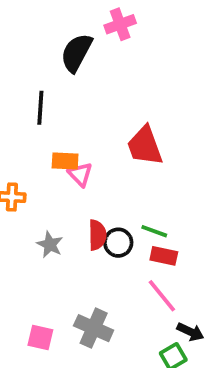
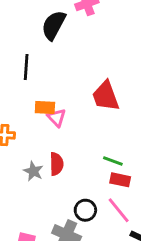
red semicircle: (97, 235) -> (56, 164), moved
black circle: (118, 243) -> (85, 210), moved

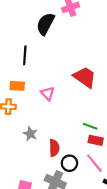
red trapezoid: (106, 96) -> (85, 77), turned 145
orange rectangle: (45, 108) -> (17, 86), moved
red semicircle: (56, 164) -> (54, 148), moved

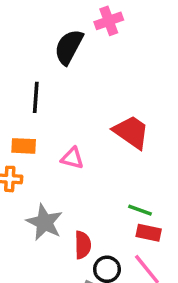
pink triangle: (48, 93) -> (72, 158), turned -32
gray star: (30, 134) -> (44, 222), size x1.5

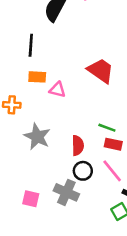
orange rectangle: (24, 146) -> (37, 77), moved
red semicircle: (83, 245) -> (78, 145), moved

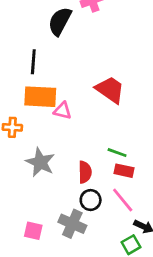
orange rectangle: (37, 77) -> (40, 97), size x1.6

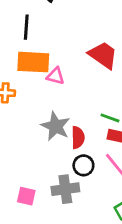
gray star: (40, 162) -> (56, 126), moved
gray cross: (72, 224) -> (65, 189), turned -32

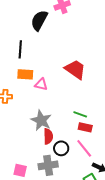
orange rectangle: (33, 62) -> (25, 74), size x0.7
red semicircle: (78, 137) -> (48, 136), moved

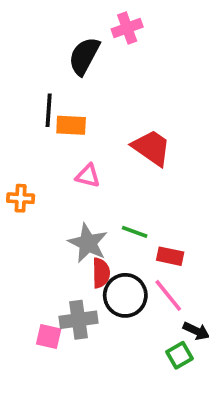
orange rectangle: (25, 74) -> (71, 125), moved
green line: (80, 114) -> (135, 232), moved
black circle: (61, 148) -> (125, 295), size x1.5
gray cross: (48, 165) -> (79, 320), moved

